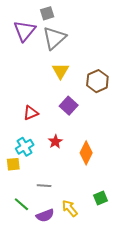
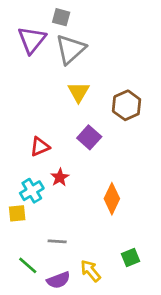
gray square: (47, 13) -> (61, 17), turned 32
red star: (55, 142) -> (60, 177), moved

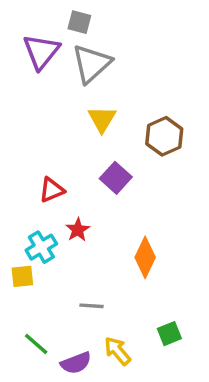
gray line: (57, 241) -> (92, 306), moved

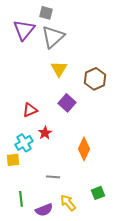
green line: (36, 344) -> (21, 199), turned 42

